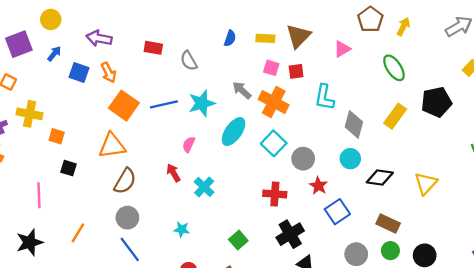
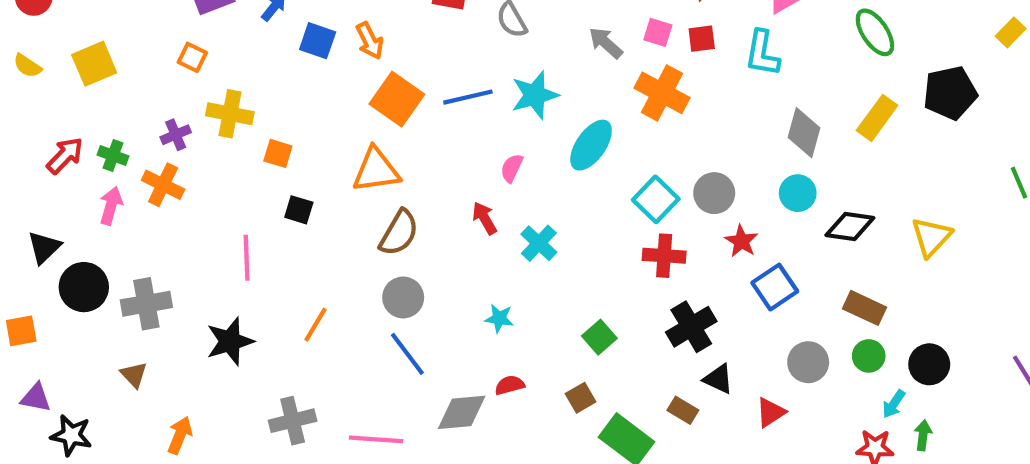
gray arrow: (242, 90) -> (606, 43), moved
cyan L-shape: (324, 97) -> (762, 53), moved
cyan square: (274, 143) -> (656, 199), moved

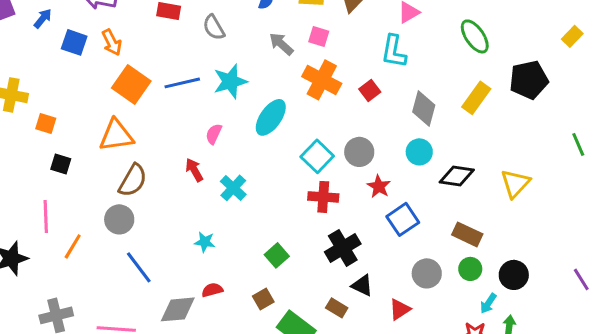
red square: (702, 39) -> (370, 90), moved, turned -30
pink line: (247, 258) -> (46, 216), moved
gray circle: (403, 297) -> (119, 219), moved

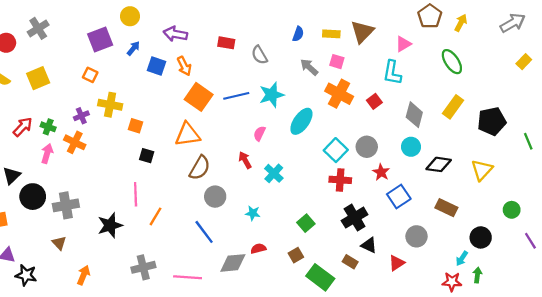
black pentagon: (529, 80) -> (492, 121), moved
gray circle: (119, 219) -> (215, 197), moved
green circle: (470, 269) -> (512, 210), moved

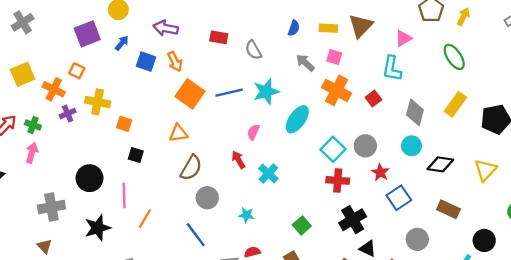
orange triangle: (188, 135) -> (178, 133), size x0.7
orange cross: (75, 142) -> (54, 89), moved
black circle: (33, 197) -> (90, 178), moved

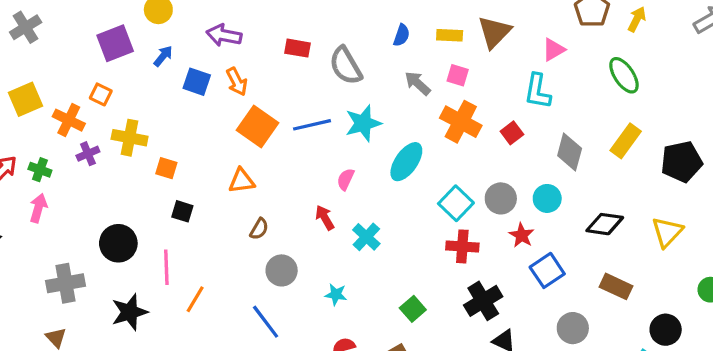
gray semicircle: (253, 50) -> (346, 66), size x1.4
cyan circle: (411, 146) -> (547, 198), moved
brown semicircle: (191, 168) -> (259, 229), size x0.6

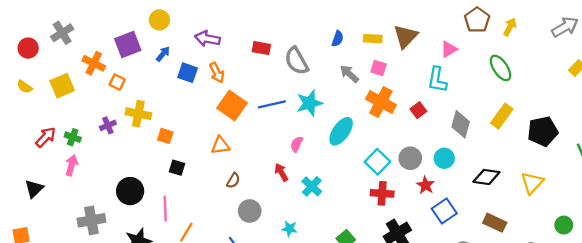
orange cross: (69, 120) -> (94, 63), moved

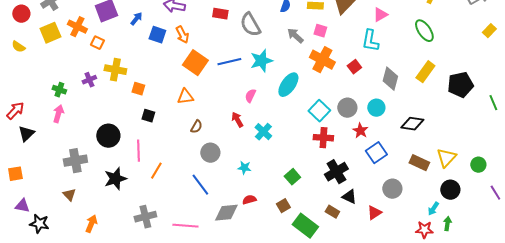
yellow square: (62, 86) -> (50, 33), moved
red arrow: (46, 137) -> (15, 111), moved
yellow triangle: (532, 183) -> (446, 158), moved

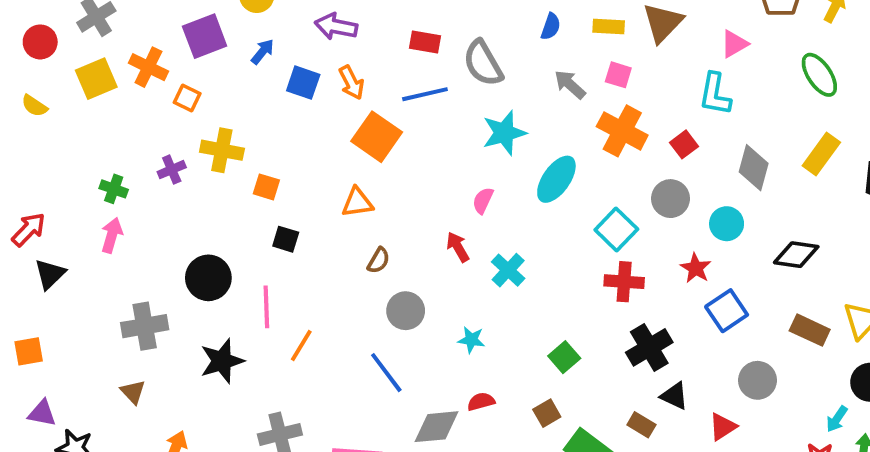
blue line: (229, 62) -> (425, 94), moved
gray circle: (347, 108) -> (671, 199), moved

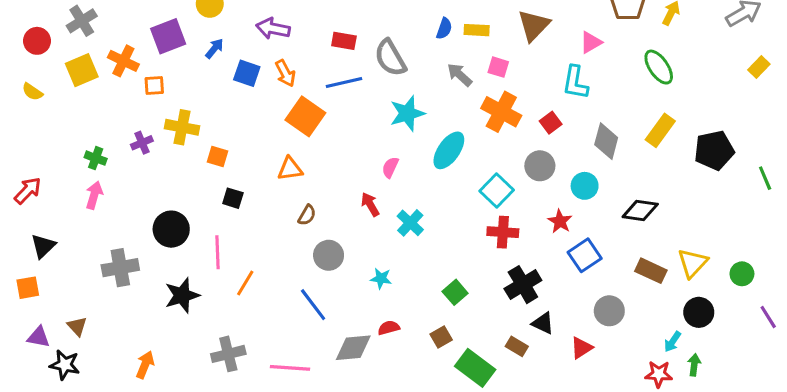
yellow rectangle: (609, 26) -> (477, 30), moved
orange square: (187, 98) -> (154, 86), turned -30
black triangle: (50, 274) -> (43, 246), moved
brown triangle: (133, 392) -> (77, 326), moved

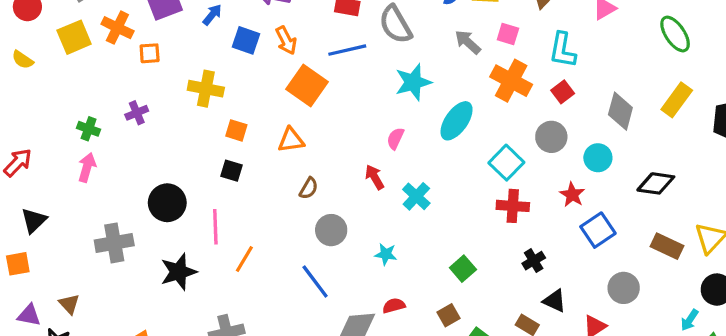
cyan L-shape: (575, 82) -> (563, 50), moved
yellow cross: (182, 127) -> (206, 89), moved
orange square: (217, 157) -> (236, 130), moved
black cross: (523, 285) -> (534, 261), size x0.6

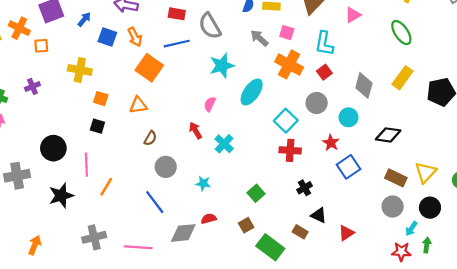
gray circle: (624, 288) -> (393, 207), moved

